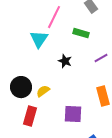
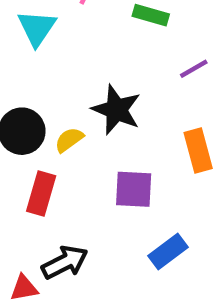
cyan triangle: (39, 39) -> (37, 28), moved
black star: (65, 61) -> (116, 110), moved, size x1.6

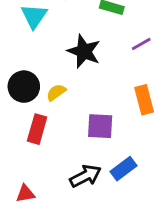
black star: (116, 110) -> (84, 51), moved
black arrow: (65, 262) -> (85, 176), moved

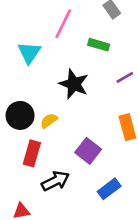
purple square: (100, 126) -> (88, 151), turned 35
black arrow: (85, 176) -> (55, 181), moved

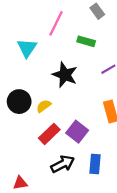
red rectangle: (32, 153) -> (49, 134), moved, turned 30
black arrow: (55, 181) -> (63, 164), moved
blue rectangle: (109, 189) -> (95, 164), turned -48

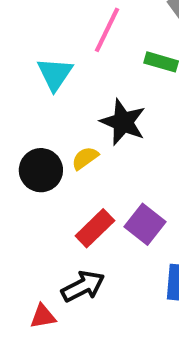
yellow semicircle: (44, 106) -> (85, 158), moved
black arrow: (63, 164) -> (83, 286), moved

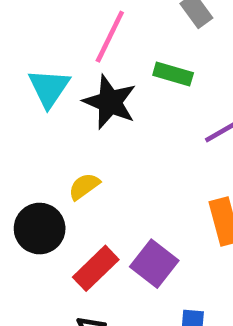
black star: (123, 122) -> (110, 102), moved
black circle: (41, 170) -> (40, 229), moved

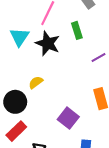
green rectangle: (173, 74) -> (77, 30), turned 56
red rectangle: (96, 268) -> (16, 131), moved

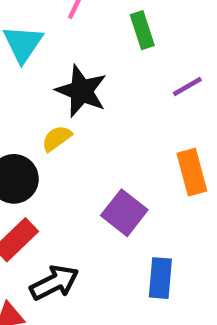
black star: (48, 43) -> (81, 91), moved

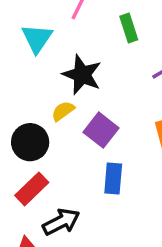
purple square: (124, 213) -> (101, 130), moved
blue rectangle: (160, 278) -> (113, 179), moved

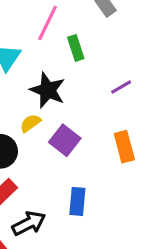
green rectangle: (129, 28) -> (76, 48), moved
blue rectangle: (113, 179) -> (77, 201), moved

